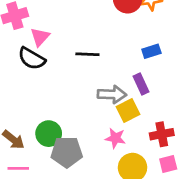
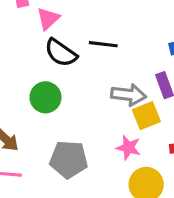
black semicircle: (32, 58) -> (61, 53), moved
green circle: (49, 134) -> (45, 97), moved

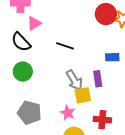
black semicircle: (61, 53) -> (21, 42), moved
gray arrow: (129, 95) -> (74, 80), turned 40

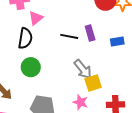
black semicircle: (21, 42) -> (25, 38), turned -120
purple rectangle: (98, 79) -> (90, 33), moved

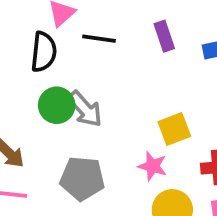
black line: (69, 36) -> (99, 39), moved
gray arrow: (83, 69) -> (85, 109), moved

